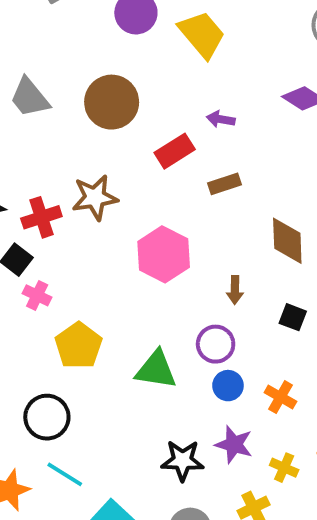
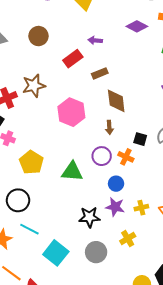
brown circle: (112, 102) -> (38, 36), size x0.7
brown diamond: (287, 241) -> (116, 101), moved
blue circle: (228, 386) -> (116, 184), moved
orange cross: (280, 397) -> (126, 157), moved
yellow cross: (284, 468) -> (141, 208), moved, turned -32

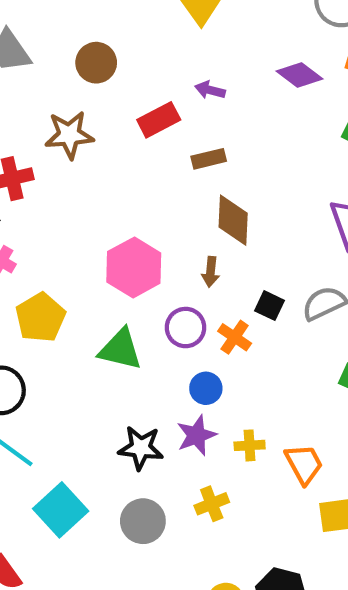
brown star: (34, 86) -> (69, 135), moved
pink hexagon: (71, 112) -> (134, 267), moved
purple star: (115, 207) -> (196, 435), turned 30

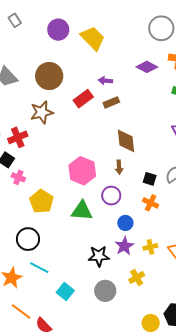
brown circle: (96, 63) -> (49, 76), size x1.4
brown rectangle: (209, 159) -> (111, 102), moved
orange cross: (235, 337) -> (151, 203), moved
cyan square: (61, 510) -> (65, 292), size x0.7

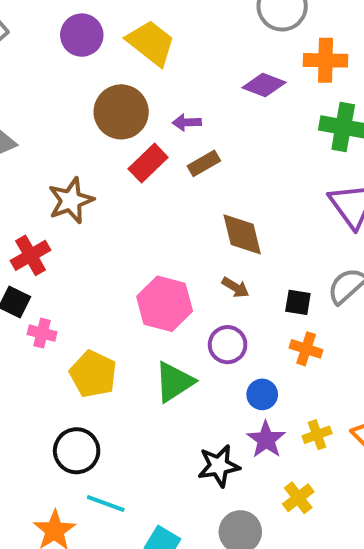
brown circle: (49, 76) -> (121, 112), moved
brown arrow: (119, 167) -> (236, 287), turned -48
green triangle: (82, 211) -> (174, 382), turned -30

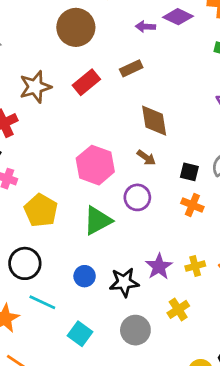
purple arrow: (187, 122) -> (145, 27), moved
red rectangle: (148, 163) -> (86, 82), moved
blue circle: (262, 394) -> (85, 276), moved

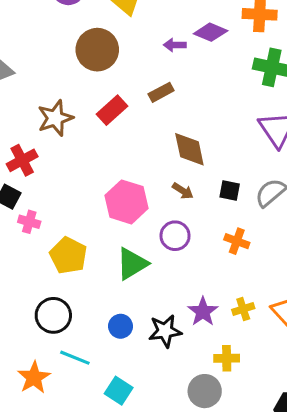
black square: (189, 172) -> (230, 191), moved
yellow cross: (178, 309) -> (227, 358), turned 35
gray circle: (135, 330) -> (205, 391), moved

